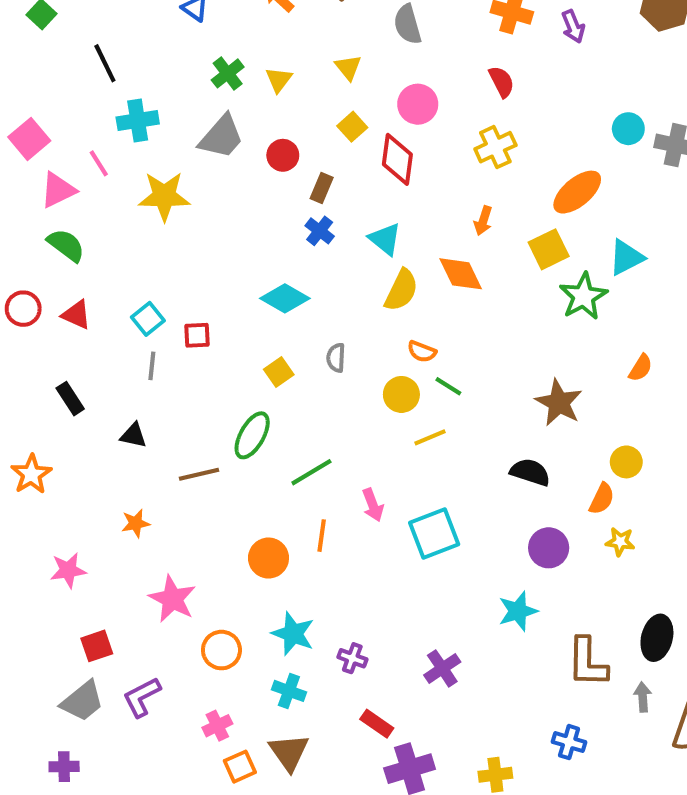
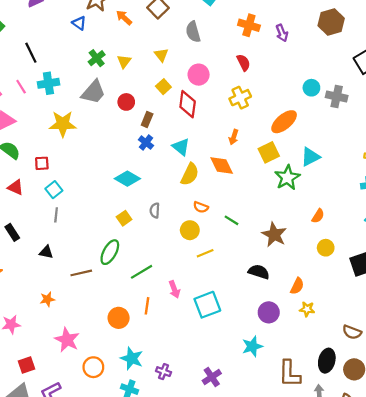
pink line: (99, 163) -> (21, 87), moved
red square: (197, 335) -> (42, 163), moved
green line: (448, 386) -> (231, 220), moved
yellow circle: (626, 462) -> (326, 248), moved

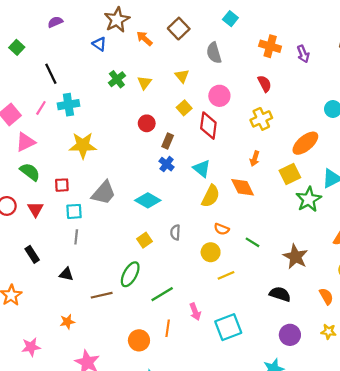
pink line: (21, 87) -> (41, 108), turned 64
gray trapezoid: (93, 92) -> (104, 193), moved
red triangle: (16, 187) -> (35, 209), turned 35
cyan square: (54, 190) -> (74, 211), turned 35
orange semicircle: (297, 286) -> (326, 296), moved, turned -56

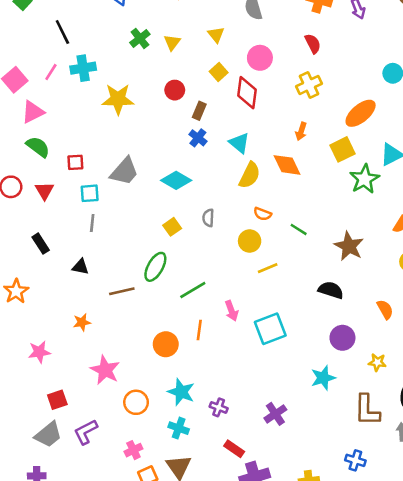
yellow star: (83, 145) -> (118, 99), moved
orange semicircle: (326, 296) -> (385, 309), moved
yellow star: (328, 332) -> (377, 362), moved

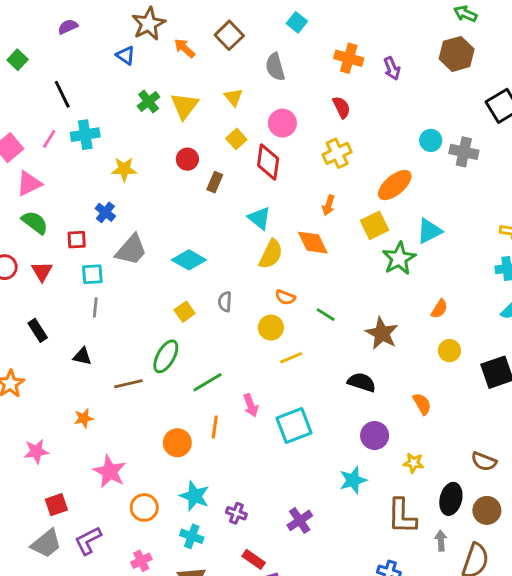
yellow triangle: (172, 42) -> (185, 106), size x1.5
yellow star: (118, 99) -> (124, 169), size x0.7
blue cross: (198, 138) -> (105, 212), moved

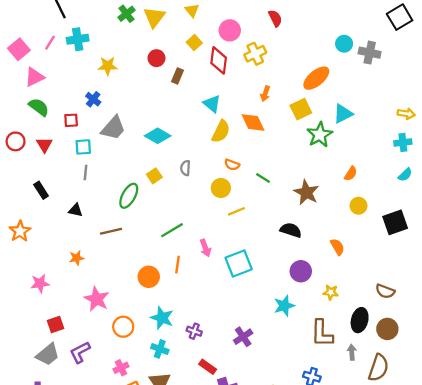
yellow cross: (337, 153) -> (255, 54), moved
green ellipse: (166, 356) -> (129, 196), moved

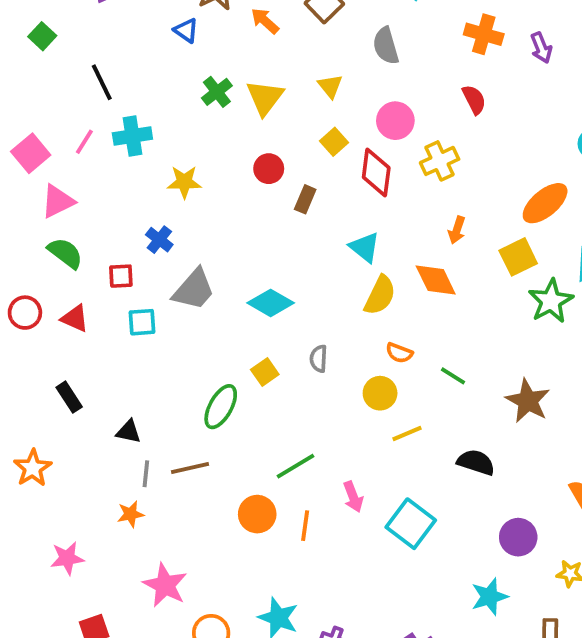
red triangle: (44, 145) -> (75, 318), turned -35
gray line: (85, 172) -> (146, 474), moved
black semicircle: (291, 230) -> (476, 462), moved
cyan square: (239, 263) -> (411, 524), turned -32
orange circle: (149, 277) -> (257, 514), moved

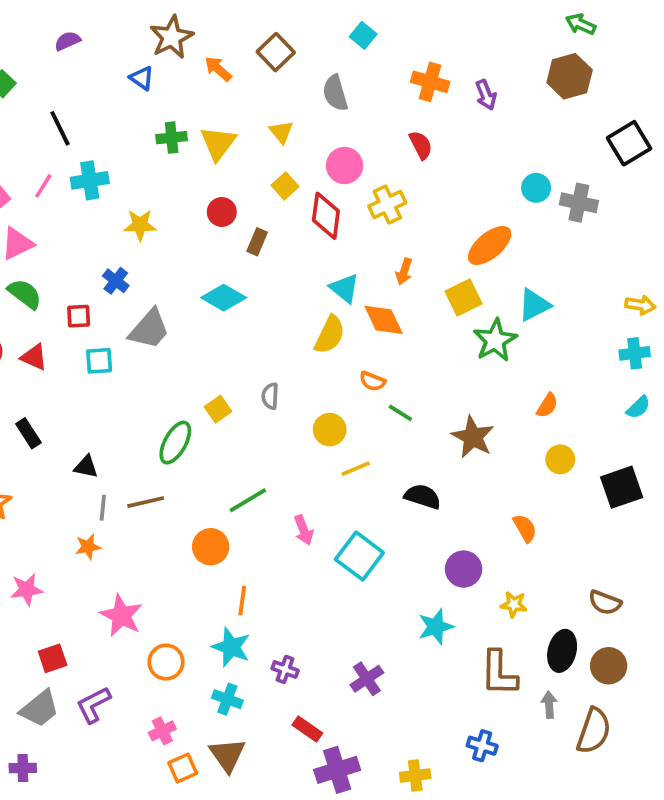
green cross: (217, 92) -> (172, 138), turned 32
cyan triangle: (365, 247) -> (345, 288), moved
cyan diamond: (271, 303) -> (224, 298), moved
orange semicircle: (399, 353) -> (372, 381), moved
orange line: (305, 526) -> (242, 601), moved

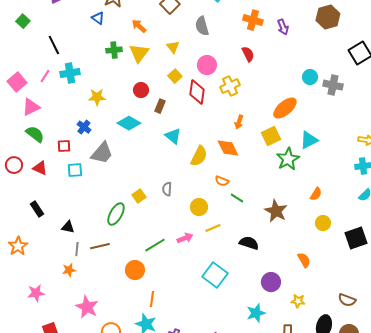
orange arrow: (218, 69) -> (139, 26), moved
cyan triangle: (345, 288) -> (173, 136), moved
cyan diamond: (224, 298) -> (129, 123), moved
pink arrow: (304, 530) -> (185, 238), moved, turned -91

